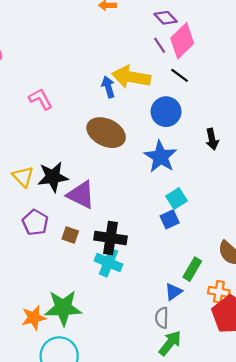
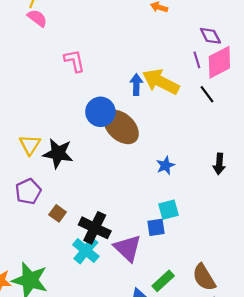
pink L-shape: (40, 99) -> (74, 61), moved
blue circle: (166, 112) -> (100, 112), moved
blue star: (160, 157) -> (165, 165), size x0.6
purple triangle: (81, 195) -> (128, 248), moved

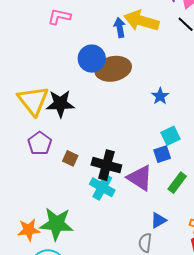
pink L-shape: (74, 61) -> (59, 17), turned -55
brown ellipse: (121, 127) -> (113, 69), turned -44
yellow triangle: (30, 145) -> (33, 101), size x1.6
green rectangle: (163, 281) -> (177, 183), moved

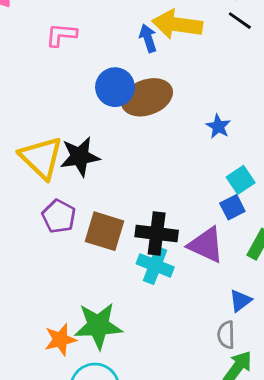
brown square: (70, 158) -> (105, 231), size x1.8

